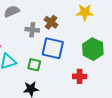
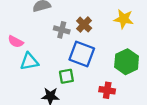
green square: (34, 65) -> (66, 76), moved, turned -32

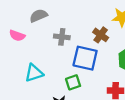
brown cross: (84, 25) -> (101, 35), moved
pink semicircle: (16, 42) -> (17, 36), moved

